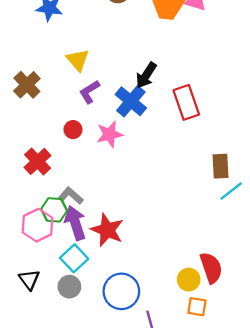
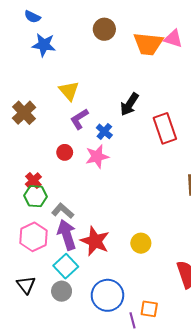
blue cross: (131, 101) -> (104, 131), moved, size x0.6
red cross: (38, 161) -> (33, 181), size x0.7
green hexagon: (54, 210) -> (35, 196), moved
yellow circle: (189, 280) -> (141, 243), moved
orange square: (197, 307) -> (149, 309), moved

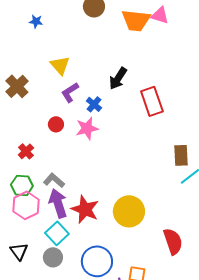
blue star: (44, 45) -> (36, 21), size x0.6
green hexagon: (35, 196) -> (22, 185), moved
yellow circle: (141, 243) -> (129, 211), size x1.6

